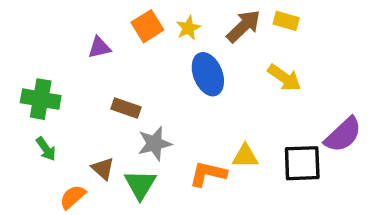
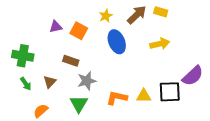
orange square: (147, 26) -> (79, 31), moved, turned -30
yellow arrow: (284, 78) -> (160, 44), turned -48
yellow triangle: (245, 156) -> (144, 96), moved
brown triangle: (103, 168) -> (50, 82), moved, turned 32

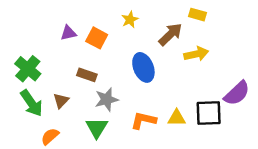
brown arrow: (137, 15) -> (170, 34), moved
blue ellipse: (117, 42) -> (143, 67), moved
green cross: (23, 56) -> (28, 69), turned 30
green arrow: (26, 84) -> (32, 103), size x1.6

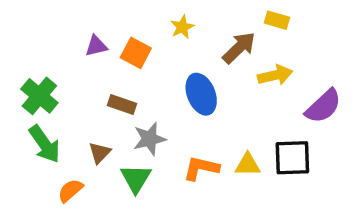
purple semicircle: (237, 93) -> (323, 106), moved
brown triangle: (61, 101) -> (100, 153), moved

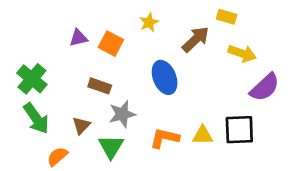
yellow arrow: (275, 75) -> (242, 53), moved, turned 32

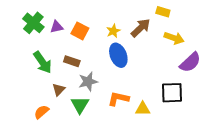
yellow star: (149, 22) -> (113, 31), moved
green cross: (32, 79) -> (33, 23), moved
green arrow: (36, 118) -> (42, 62), moved
yellow triangle: (203, 135) -> (143, 109), moved

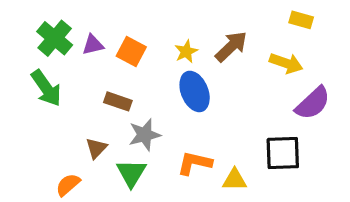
yellow rectangle: (163, 12) -> (301, 20), moved
green arrow: (42, 62) -> (46, 88), moved

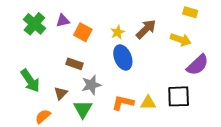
purple triangle: (93, 45) -> (63, 21), moved
green arrow: (46, 88) -> (30, 81), moved
yellow triangle: (235, 180) -> (148, 103), moved

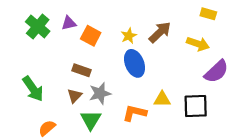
brown triangle: (61, 93) -> (75, 96), moved
yellow triangle: (148, 103) -> (162, 99), moved

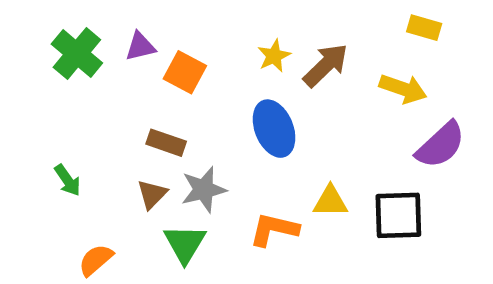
yellow star: (129, 36) -> (274, 56), moved
green arrow: (33, 89) -> (68, 180), size x0.6

